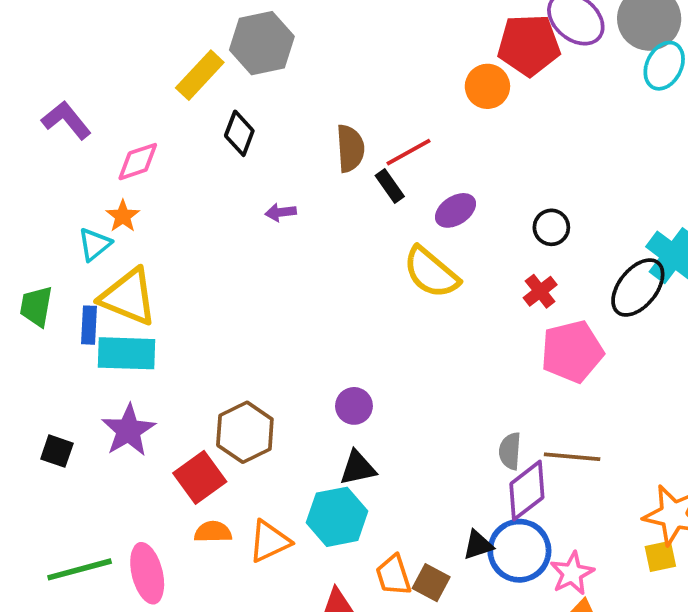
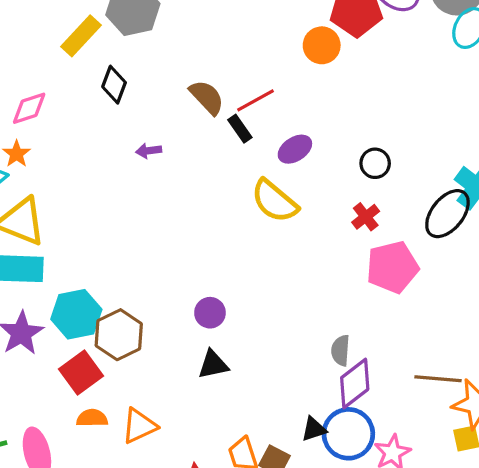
brown semicircle: (350, 148) -> (207, 97), turned -39
brown line: (572, 457) -> (438, 379), moved
cyan hexagon: (337, 517) -> (76, 314), moved

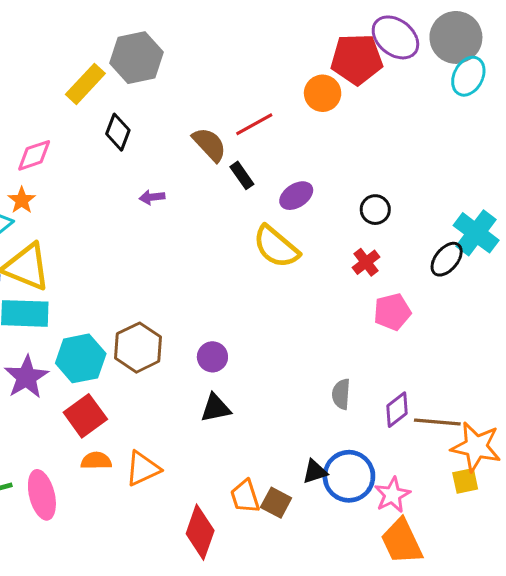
red line: (256, 100) -> (254, 124), moved
black ellipse: (447, 214) -> (447, 259), size x0.7
pink pentagon: (392, 267) -> (392, 312), size x0.7
brown hexagon: (119, 335) -> (138, 348), moved
purple diamond: (355, 383) -> (397, 410), moved, size x0.7

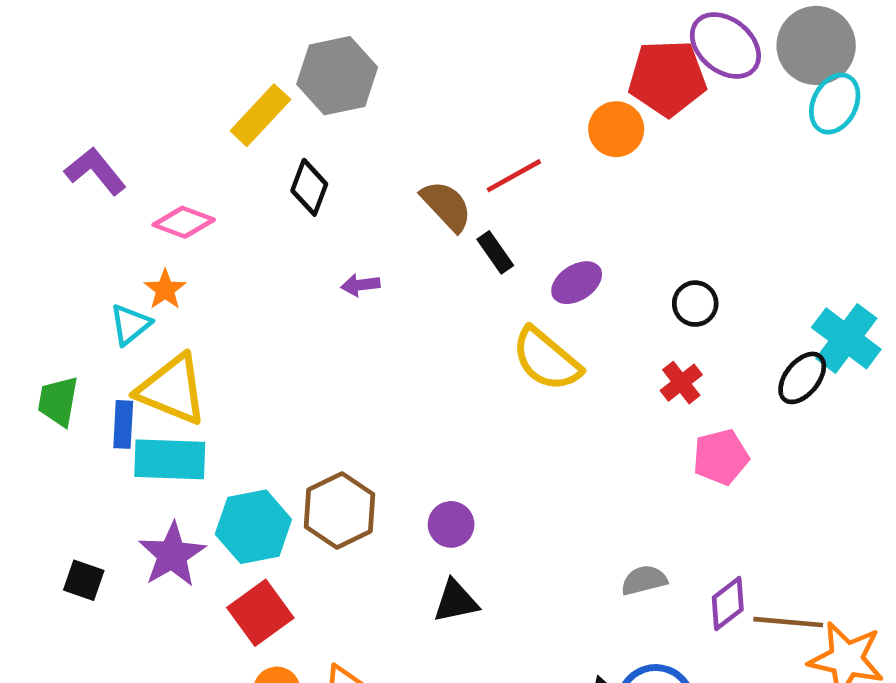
pink diamond: (34, 155) -> (184, 222), turned 39
gray semicircle: (341, 394) -> (644, 580), turned 72

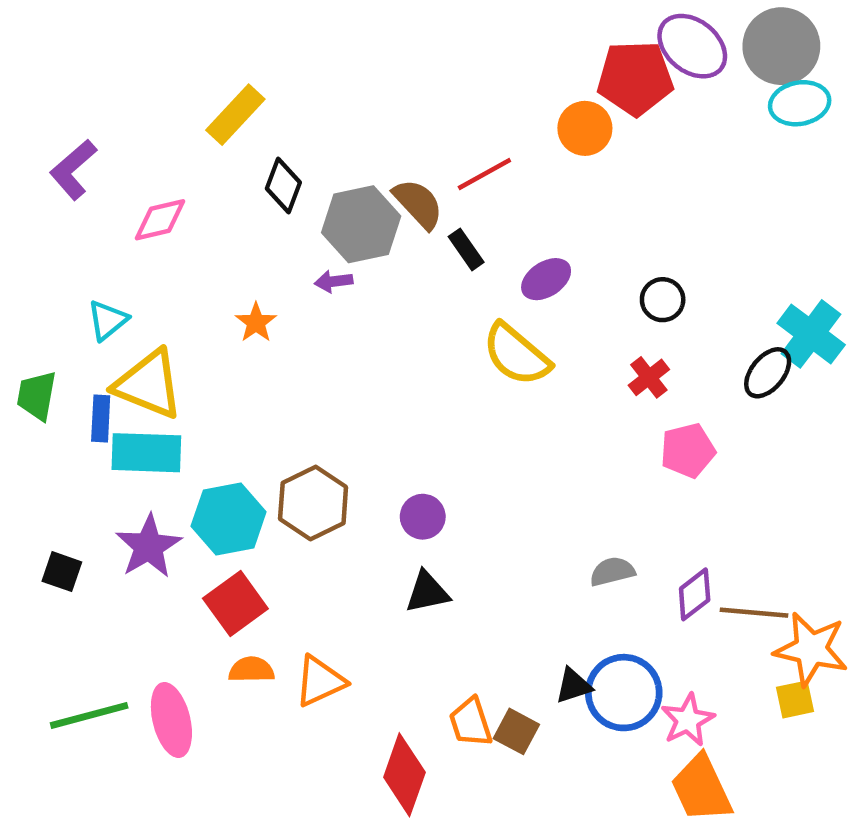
gray hexagon: (337, 76) -> (361, 224), moved
cyan ellipse: (835, 104) -> (800, 103), turned 52
purple L-shape: (95, 171) -> (73, 169), turned -92
pink diamond: (184, 222) -> (160, 220), turned -34
orange star: (165, 290) -> (256, 323), moved

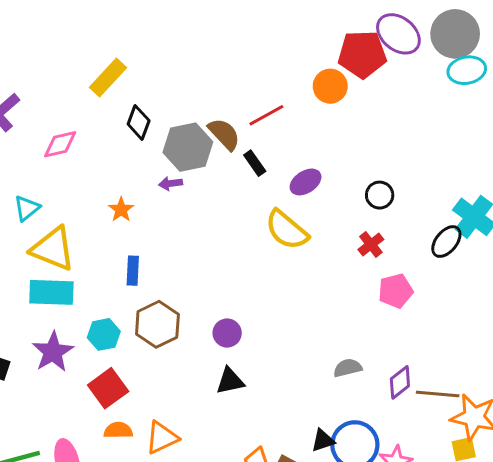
blue rectangle: (101, 418) -> (133, 271), moved
cyan hexagon: (229, 519) -> (104, 334), size x0.7

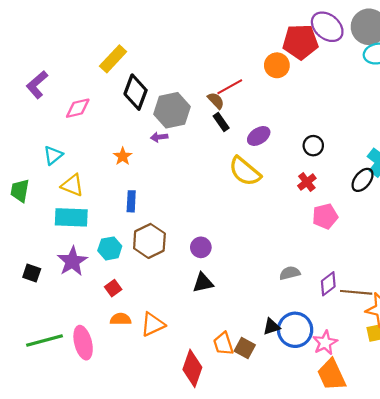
black diamond: (139, 122) -> (136, 92), size x1.4
brown semicircle: (224, 134) -> (216, 101), moved, size x0.7
yellow triangle: (53, 249) -> (72, 185), size x0.7
red square: (108, 388) -> (113, 288), size x0.6

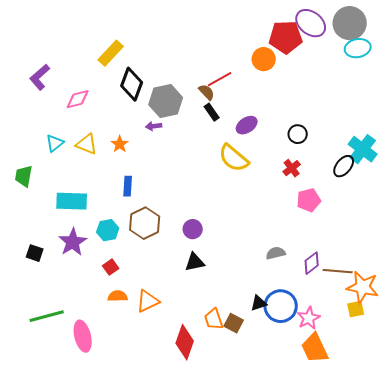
yellow triangle: (72, 185) -> (87, 144), moved
pink ellipse: (83, 343) -> (83, 336), moved

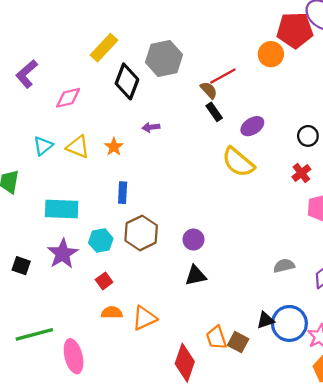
gray hexagon: (166, 101) -> (164, 59), moved

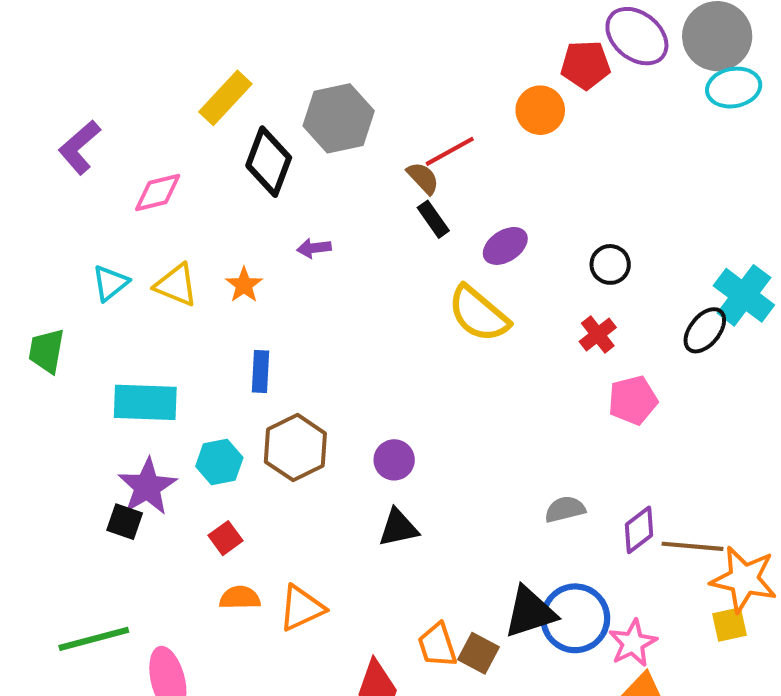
red pentagon: (295, 30) -> (585, 65), size x0.7
black square: (21, 266) -> (125, 522), moved
black triangle: (265, 320) -> (530, 612), size x1.6

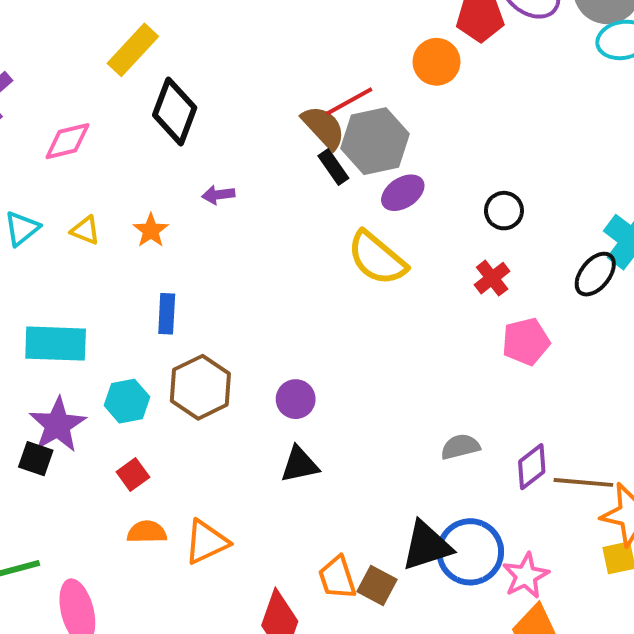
gray hexagon: (339, 118) -> (375, 141), moved
brown semicircle: (423, 178) -> (323, 127), size x1.4
yellow triangle: (176, 285) -> (85, 230), size x0.7

